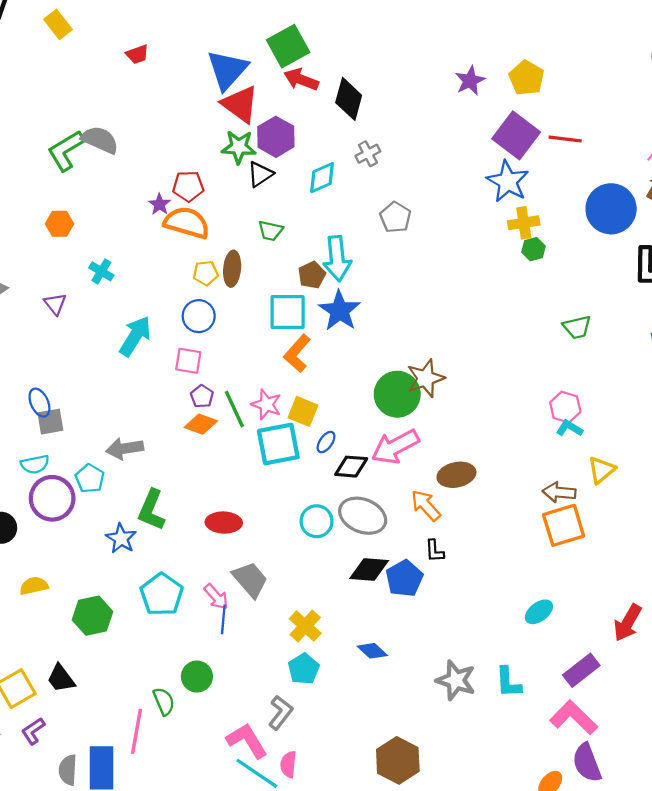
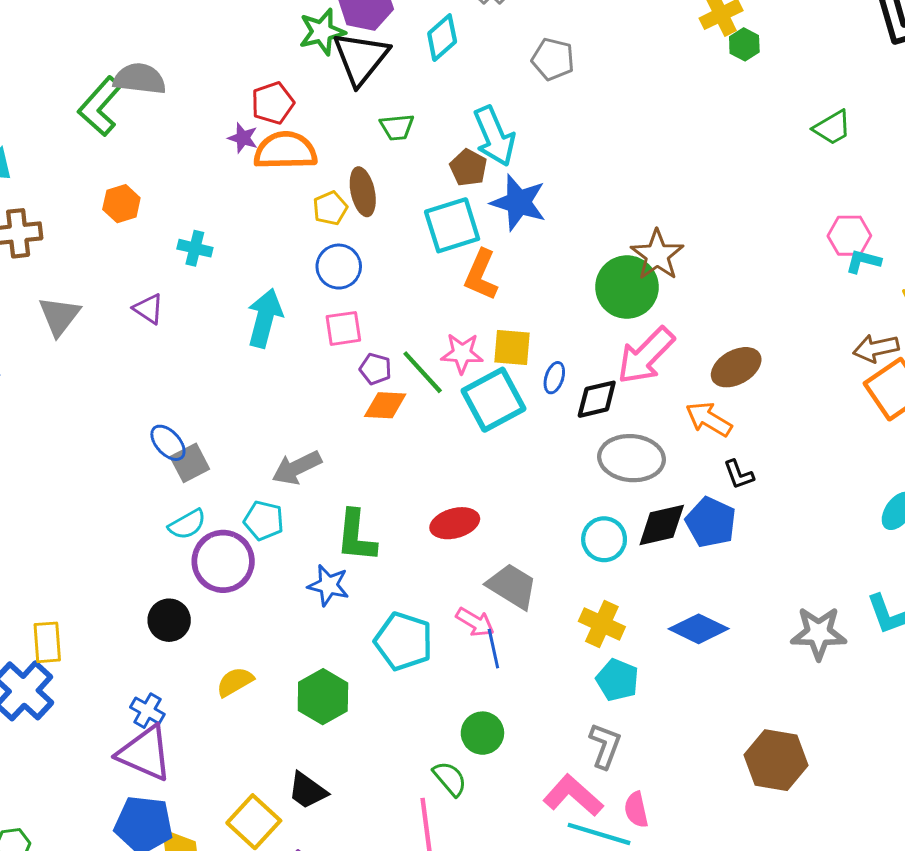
black triangle: (260, 174) -> (361, 58), size x1.6
cyan circle: (317, 521) -> (604, 539), moved
blue diamond: (372, 651) -> (699, 629), size x1.4

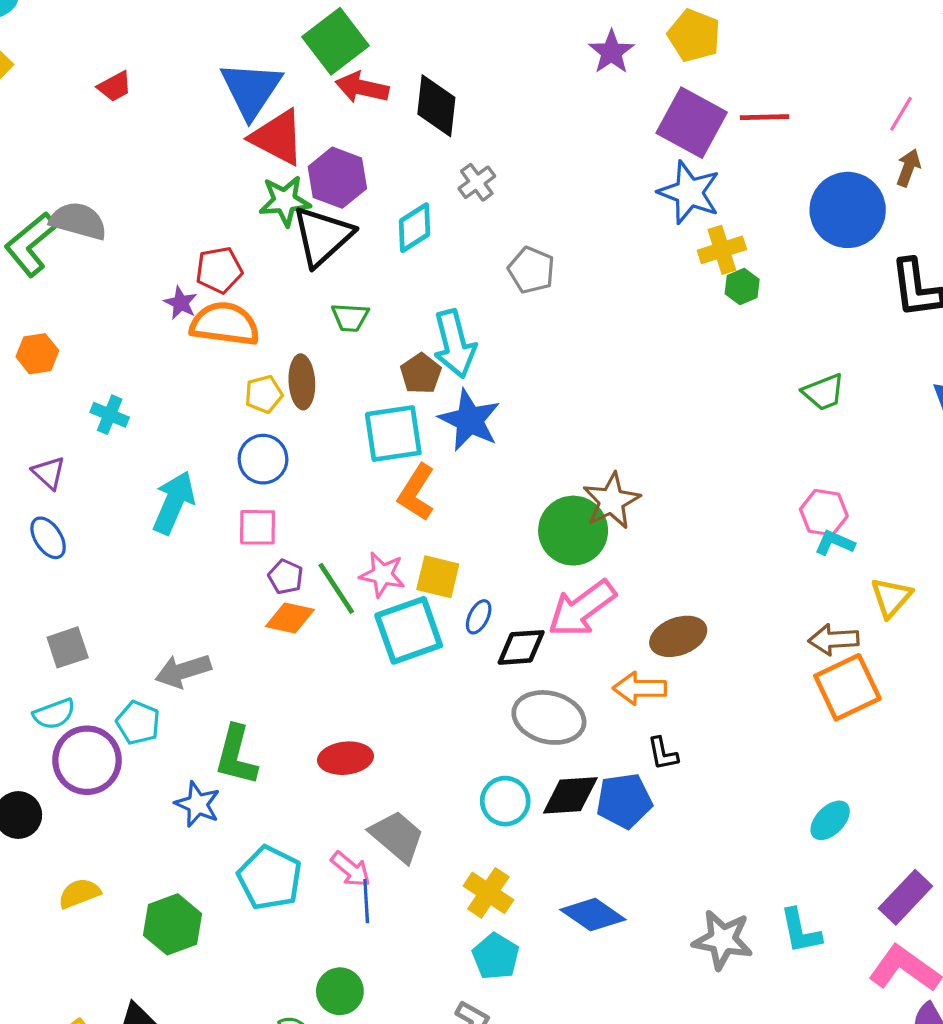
orange arrow: (709, 419) -> (640, 688), turned -39
blue ellipse: (168, 443) -> (48, 538), moved
blue pentagon: (711, 522) -> (624, 801), turned 30

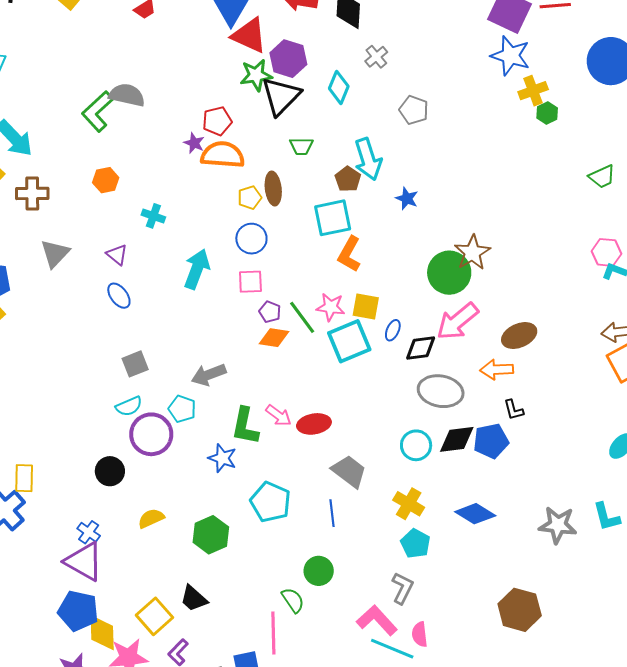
cyan diamond: (414, 228) -> (339, 87), turned -32
blue star: (470, 420) -> (407, 198), moved, size x0.6
pink arrow: (351, 869) -> (279, 416), moved

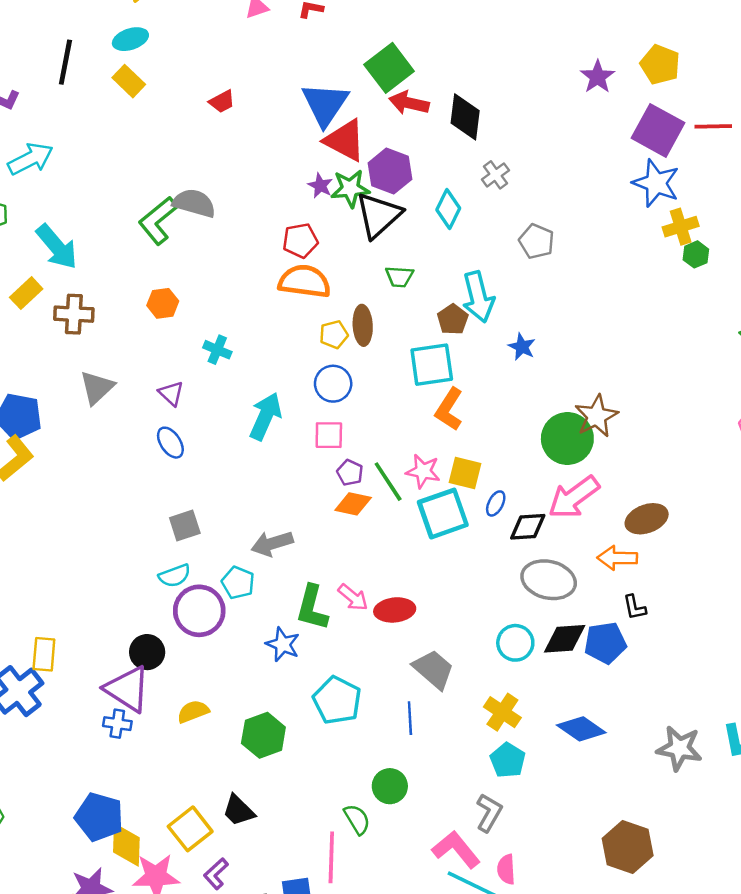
purple star: (194, 143) -> (320, 186), moved
blue cross: (89, 532) -> (117, 724), turned -30
purple triangle: (84, 561) -> (127, 689), moved

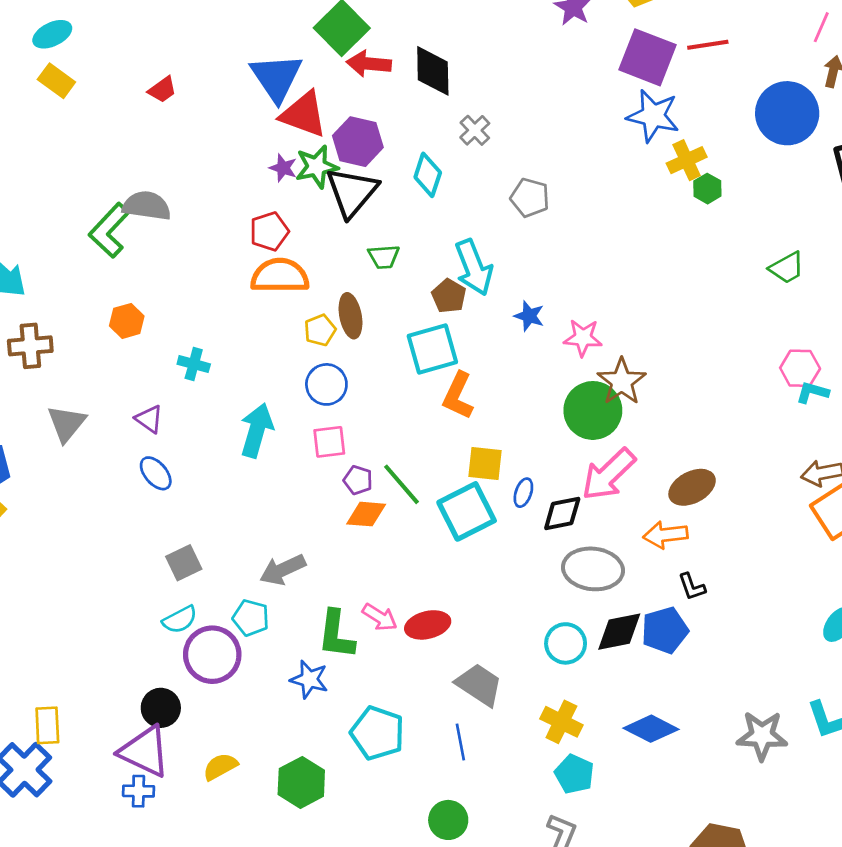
pink star: (423, 471) -> (583, 338), moved

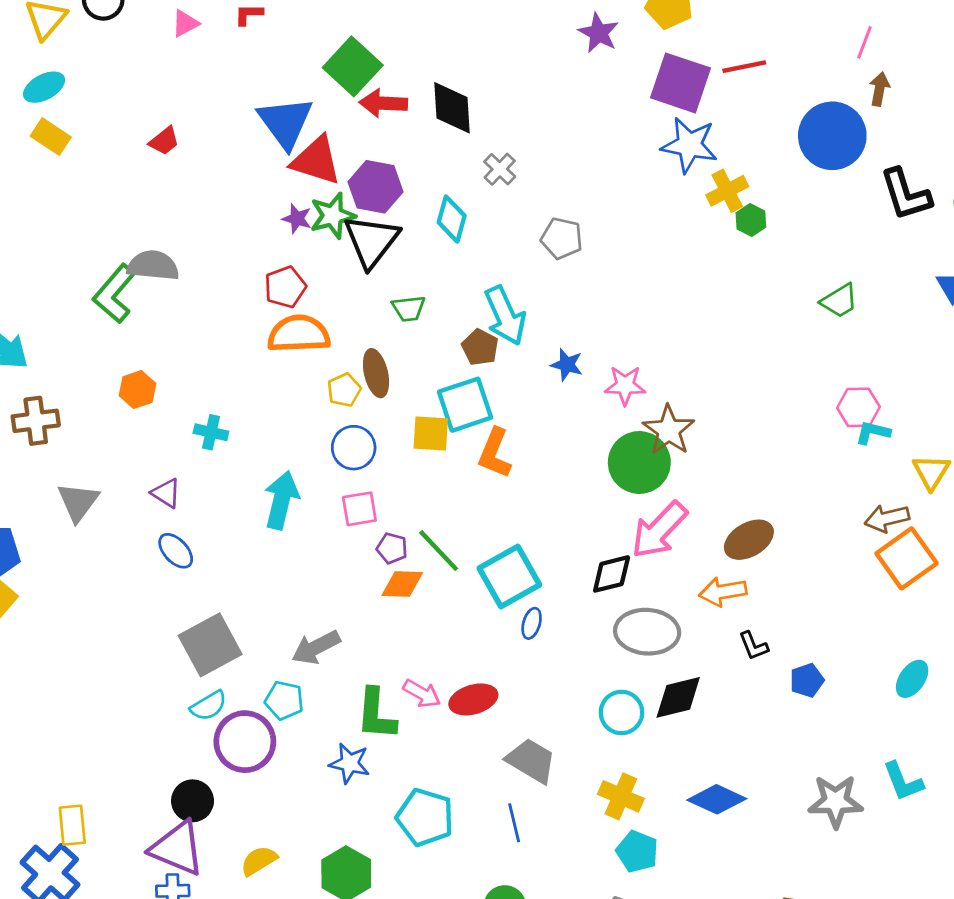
yellow square: (485, 464) -> (431, 433), moved
blue ellipse: (523, 493) -> (532, 623), moved
gray square: (184, 563) -> (210, 645), size x1.6
blue pentagon: (665, 630) -> (807, 680), moved, size x0.7

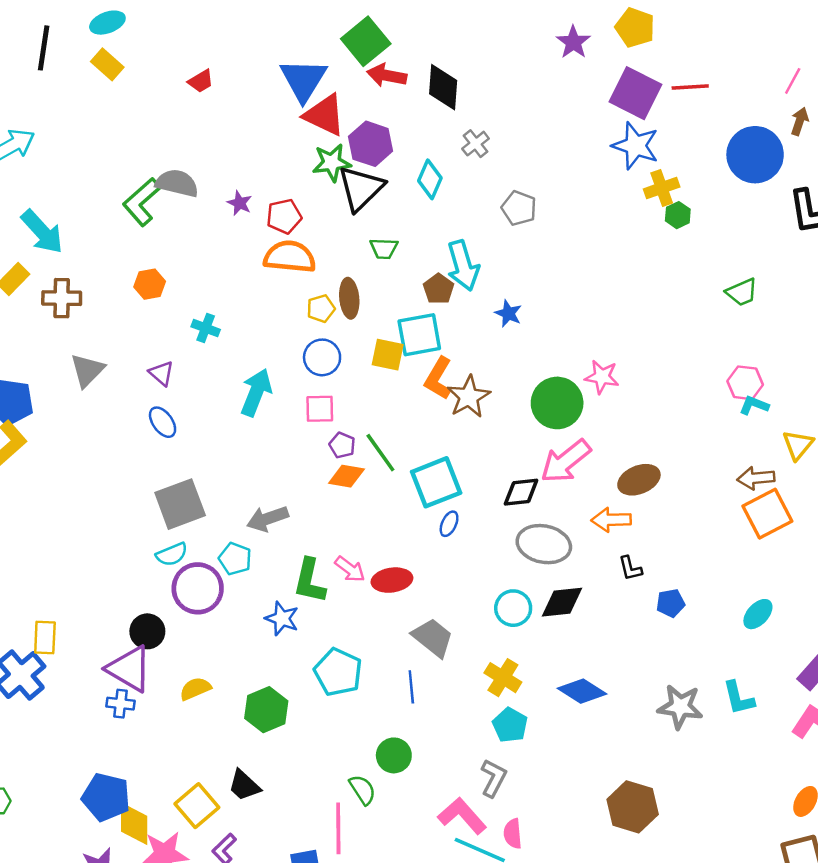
purple star: (297, 219) -> (240, 203), moved
pink star: (625, 385) -> (602, 377), moved
brown star: (669, 430) -> (469, 397), moved

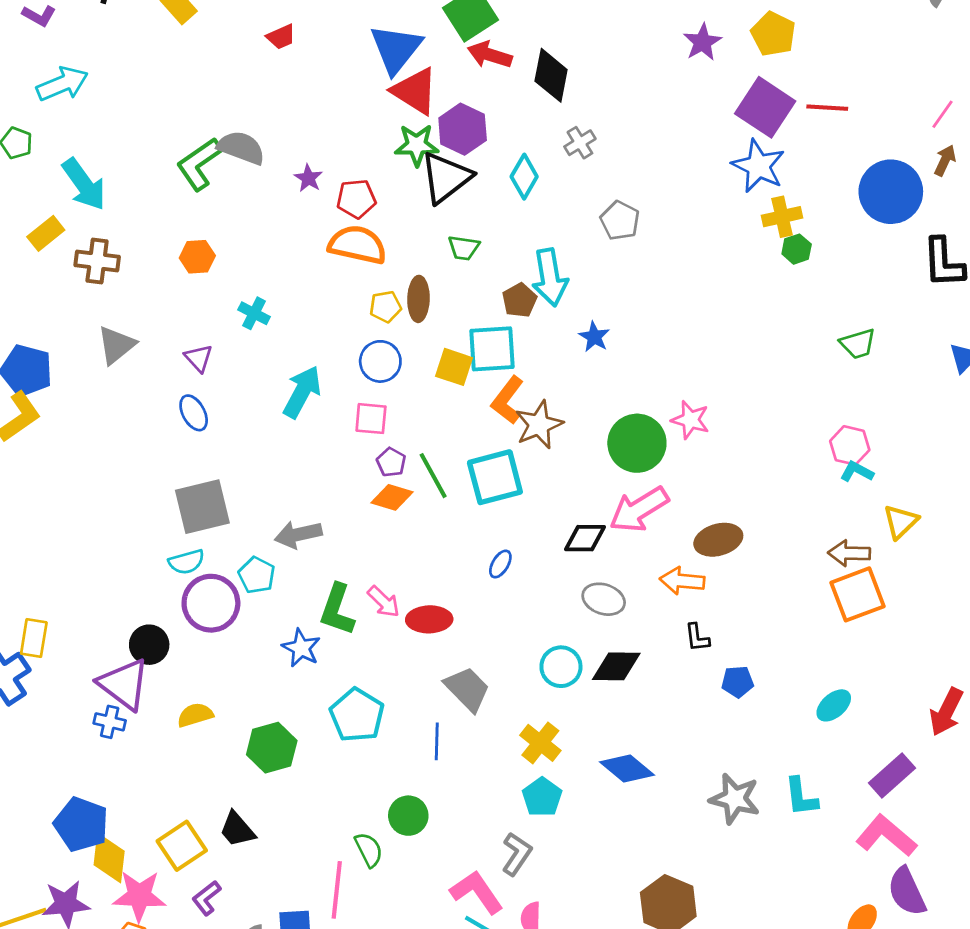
cyan square: (436, 482) -> (495, 477), moved
gray ellipse: (544, 544) -> (604, 599), size x0.7

